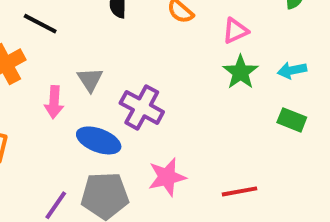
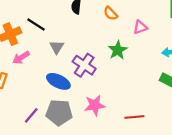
black line: (40, 24) -> (36, 24), moved
green star: (241, 72) -> (118, 50), moved
pink arrow: (54, 102) -> (21, 58), moved, turned 49

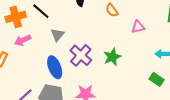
green star: (118, 50) -> (112, 57), moved
blue ellipse: (58, 81) -> (55, 67), turned 35

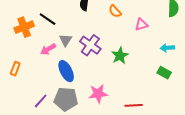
pink arrow: (23, 40) -> (48, 49), moved
purple cross: (81, 55) -> (90, 45), moved

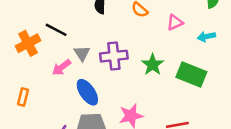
purple cross: (90, 45) -> (114, 56), turned -35
cyan arrow: (167, 48) -> (206, 37), moved
green rectangle: (164, 73) -> (191, 74), moved, size x1.6

